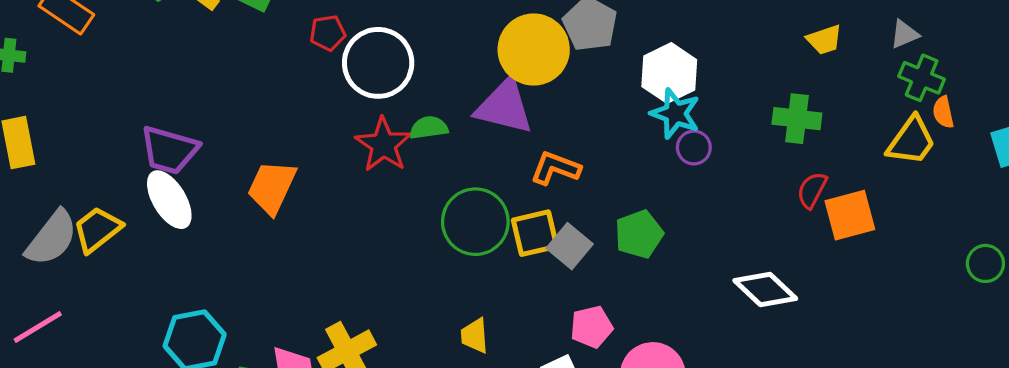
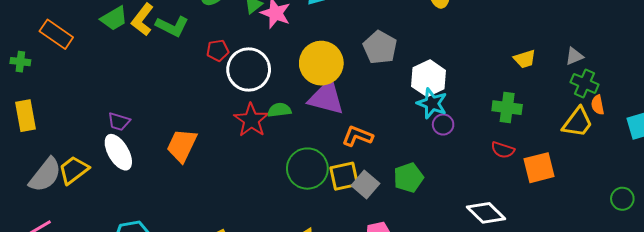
yellow circle: (534, 49) -> (321, 63), moved
purple trapezoid: (169, 150) -> (119, 122), size x0.6
red semicircle: (812, 190) -> (503, 150), moved, turned -100

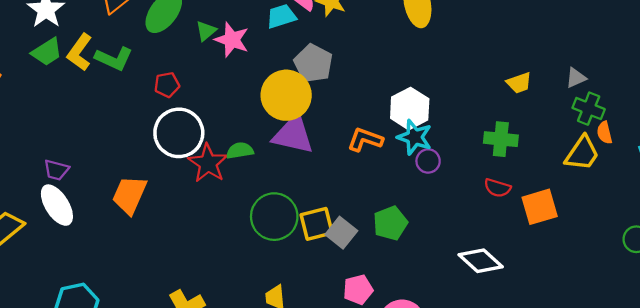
gray pentagon: (380, 47) -> (313, 63), moved
white circle: (249, 69) -> (179, 133), moved
orange L-shape: (357, 136) -> (365, 140), moved

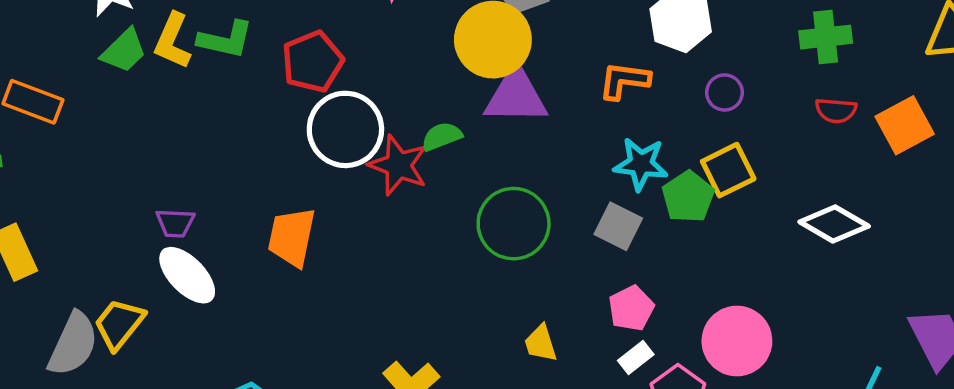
red pentagon: (167, 85) -> (313, 62), size x1.6
cyan star: (415, 137) -> (641, 164), moved
yellow square: (317, 224) -> (728, 170), moved
pink pentagon: (358, 290) -> (631, 308), moved

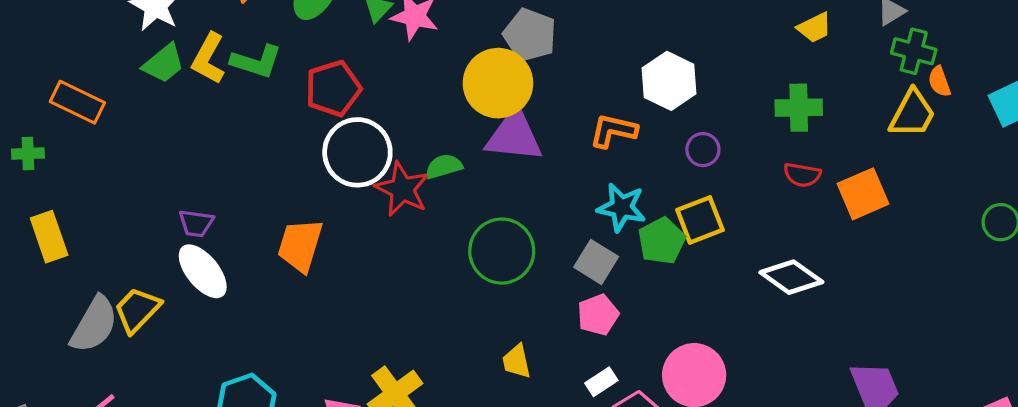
pink pentagon: (631, 308) -> (598, 315), moved

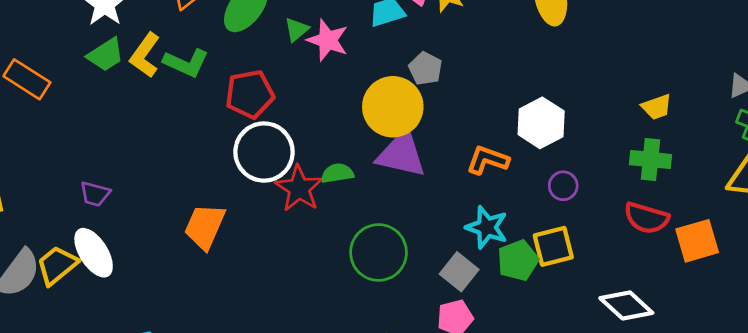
yellow trapezoid: (814, 28) -> (657, 107), moved
gray pentagon: (530, 35) -> (425, 69), size x0.7
red semicircle: (802, 175) -> (646, 218), size x1.4
purple trapezoid: (196, 223) -> (95, 194), moved
white ellipse: (203, 271) -> (94, 253), moved

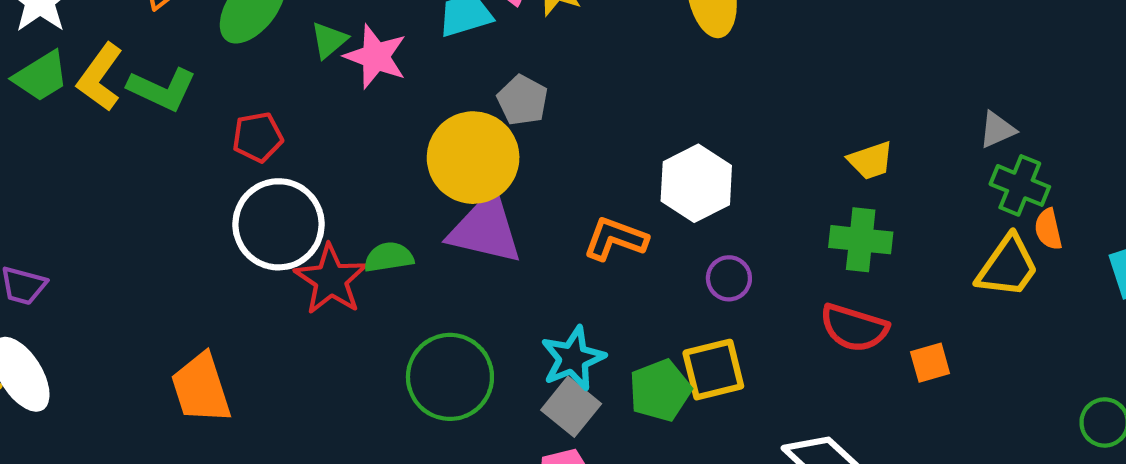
red pentagon: (250, 94) -> (258, 137), size x0.7
orange trapezoid: (205, 226) -> (201, 388), moved, turned -42
cyan star: (487, 227) -> (573, 358), moved, turned 30
orange square: (697, 241) -> (930, 363), size x0.6

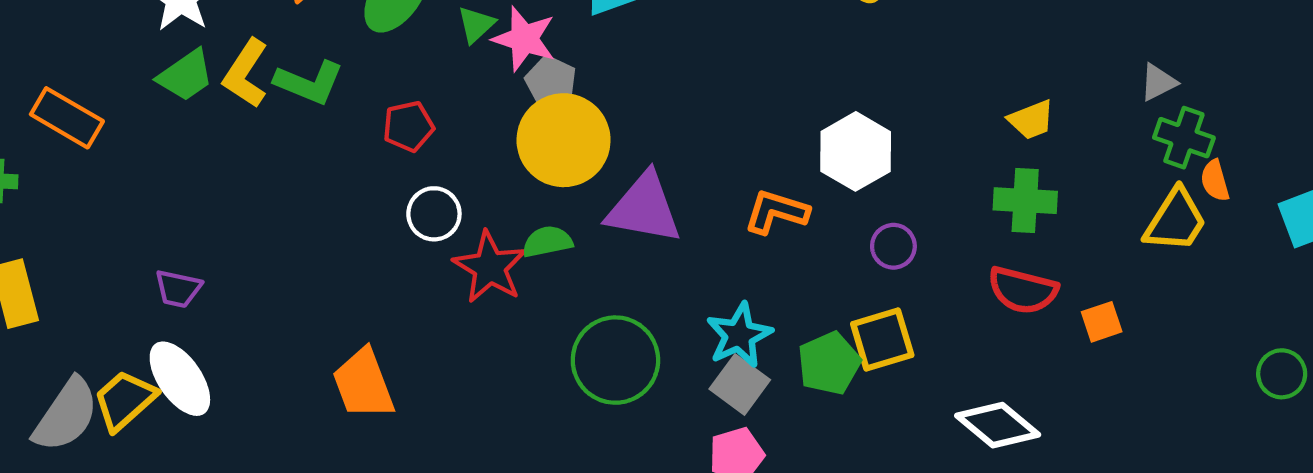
gray pentagon: (523, 100) -> (551, 81), moved
yellow circle: (473, 158) -> (564, 140), moved
white circle: (279, 224) -> (434, 214), size x0.6

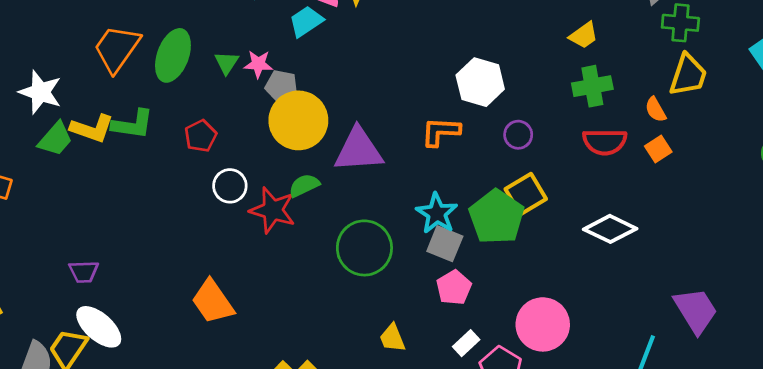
pink star: (524, 39) -> (258, 64), size x0.7
yellow L-shape: (246, 74) -> (92, 129), turned -90
orange semicircle: (1215, 181) -> (656, 110), moved
green pentagon: (829, 363) -> (497, 217), size x1.4

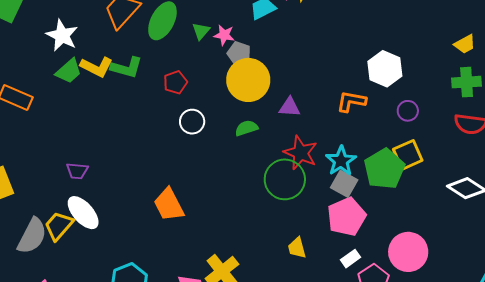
purple triangle: (358, 150) -> (290, 107), size x0.6
red star: (273, 210) -> (301, 153), moved
pink pentagon: (454, 288) -> (347, 217), size x1.5

